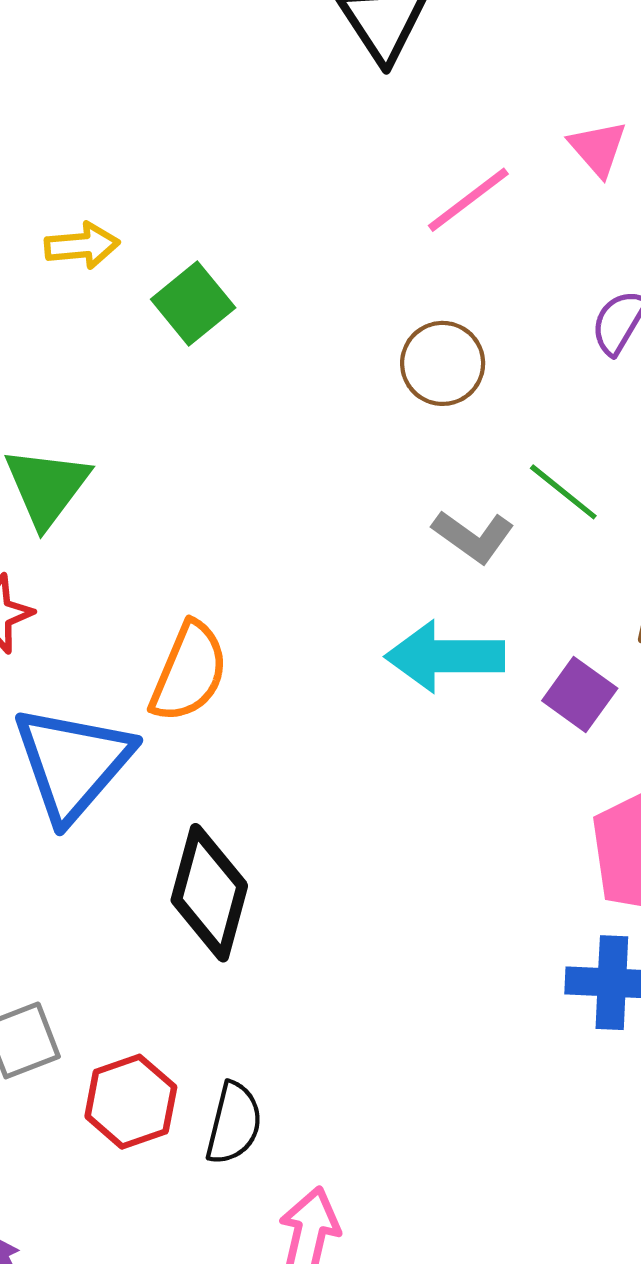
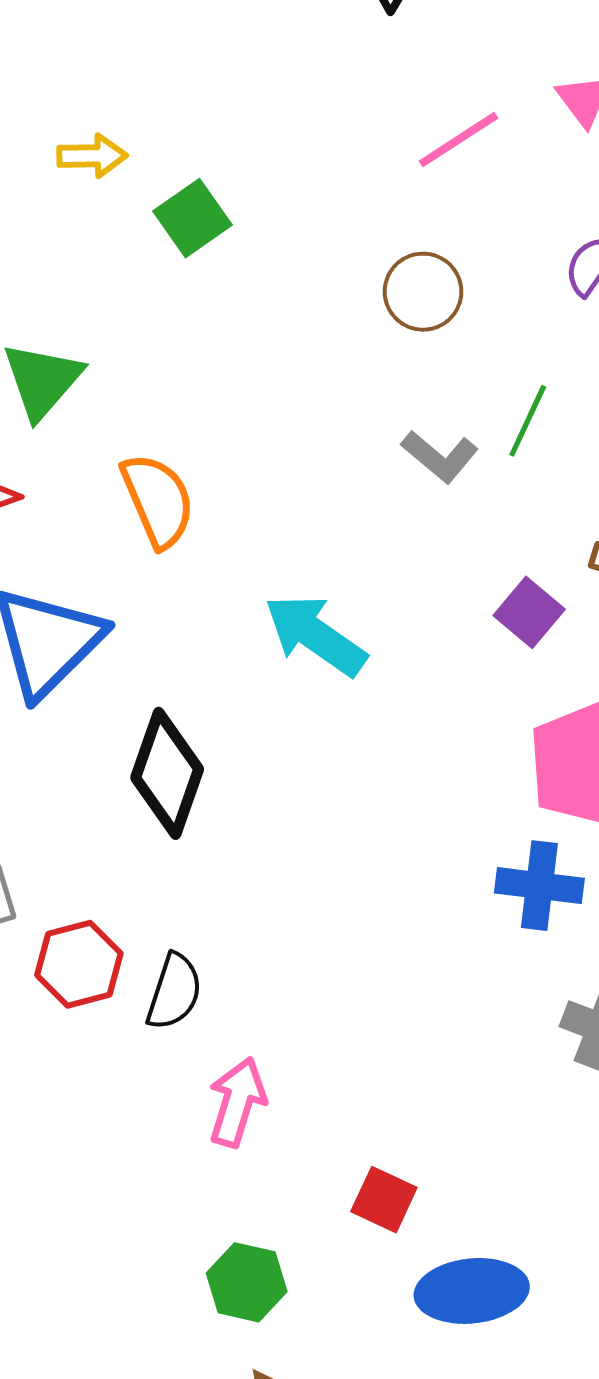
green line: (563, 492) -> (528, 421), turned 72
cyan arrow: (445, 656) -> (315, 635), moved, turned 31
orange semicircle: (189, 672) -> (158, 500), moved, turned -50

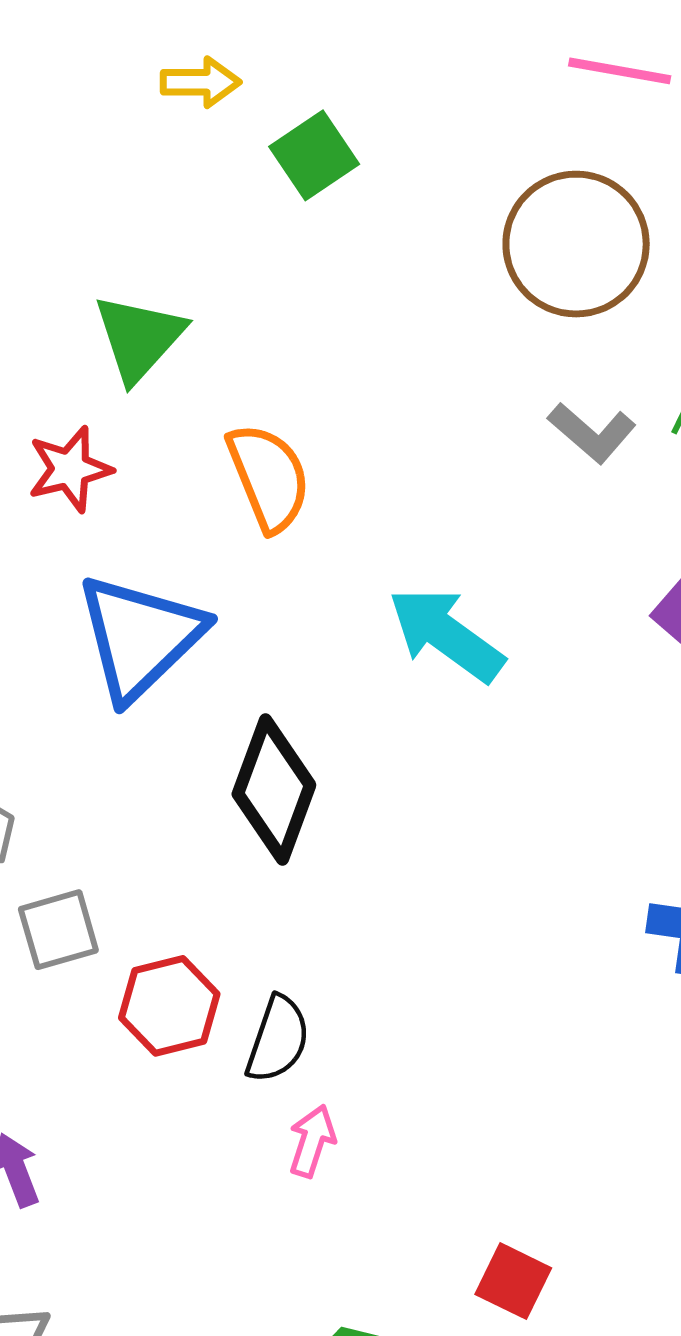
pink line: (459, 140) -> (620, 71), turned 42
brown circle: (423, 292) -> (576, 244), size x1.6
pink arrow: (237, 1102) -> (312, 1141), moved, size x0.7

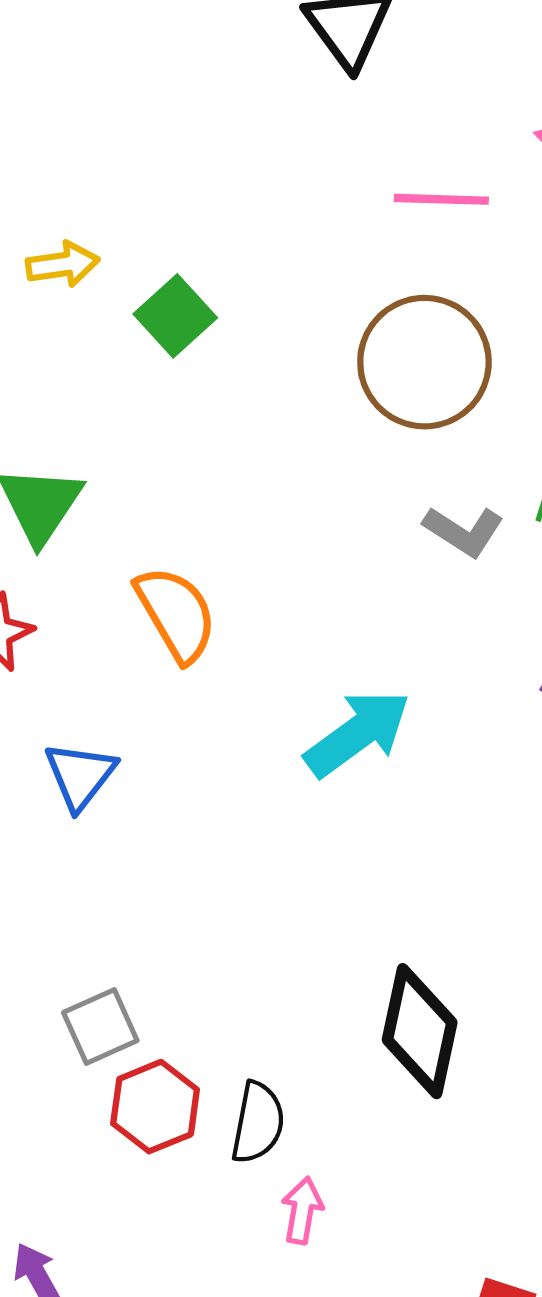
cyan arrow: (446, 634) -> (358, 733), turned 116
blue triangle: (140, 637) -> (80, 776), size x0.6
black diamond: (274, 790) -> (420, 1031), moved
gray square: (58, 930) -> (100, 1027), moved

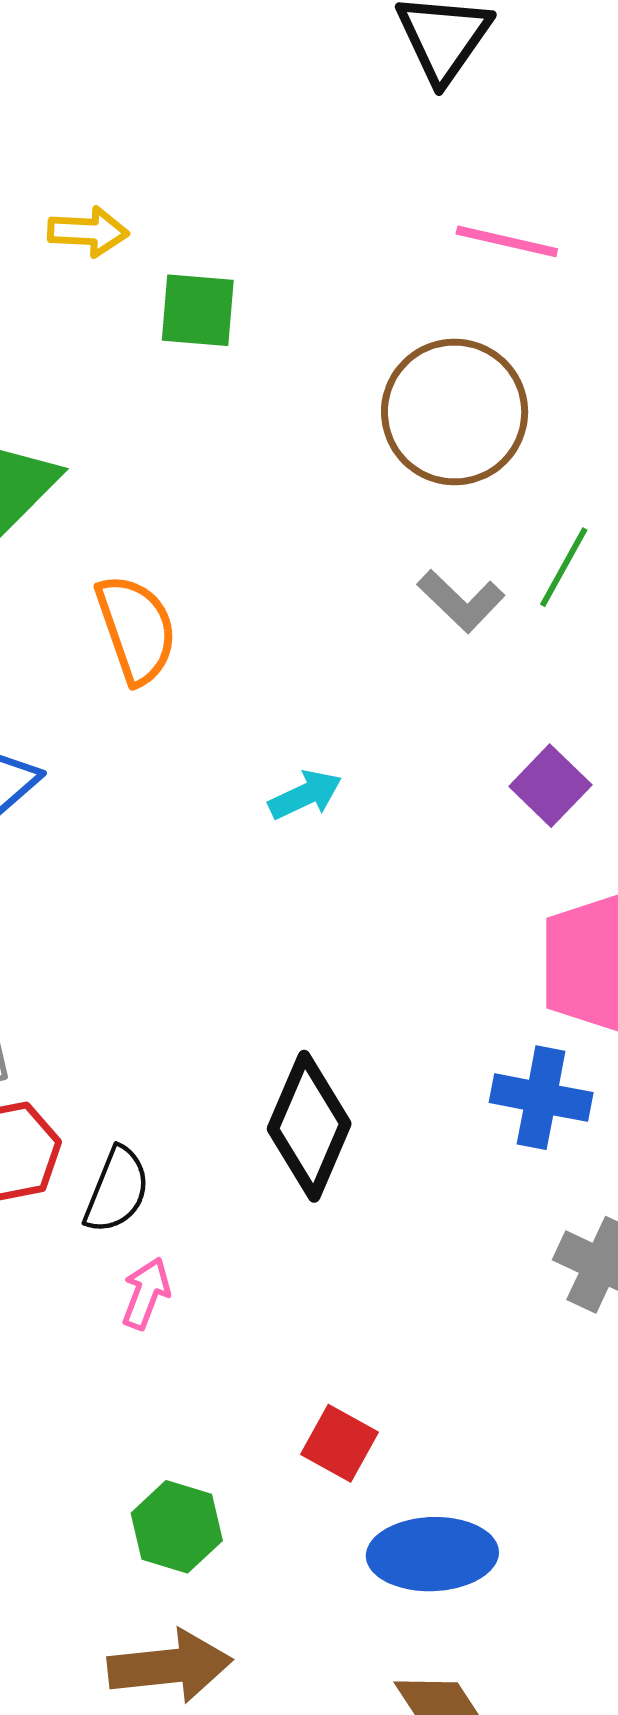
green square: (175, 316) -> (198, 310), turned 36
cyan arrow: (358, 733) -> (305, 795), size x0.6

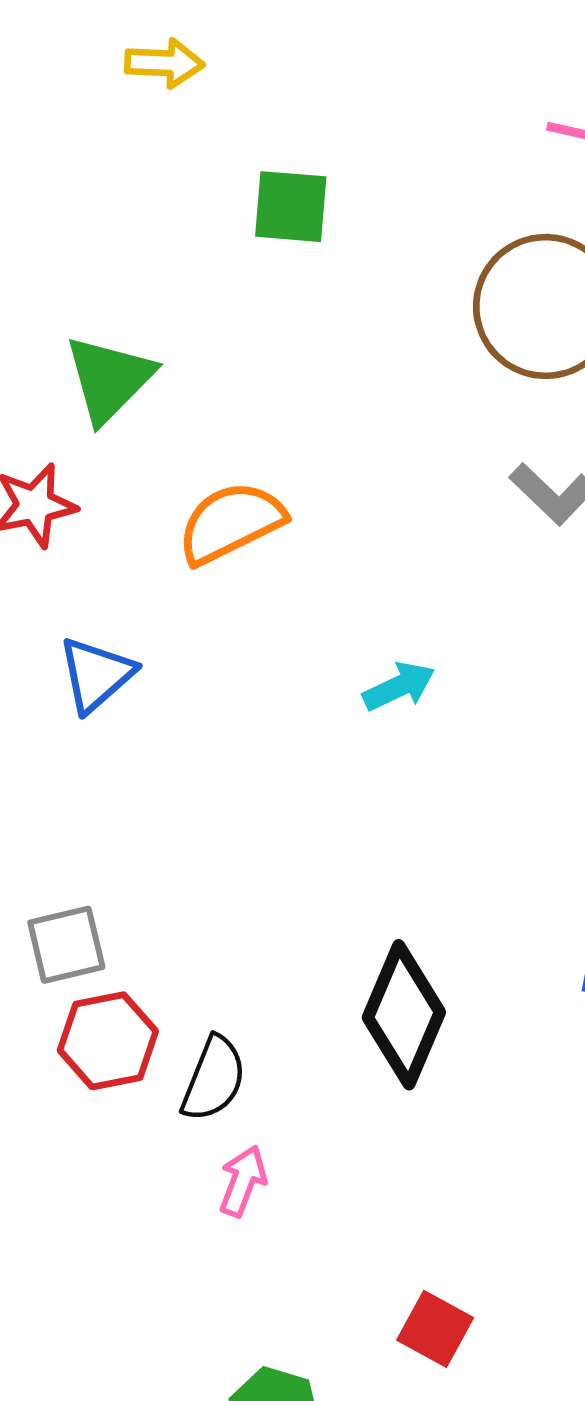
yellow arrow: (88, 232) -> (164, 63), moved
orange semicircle: (136, 629) -> (231, 523), turned -97

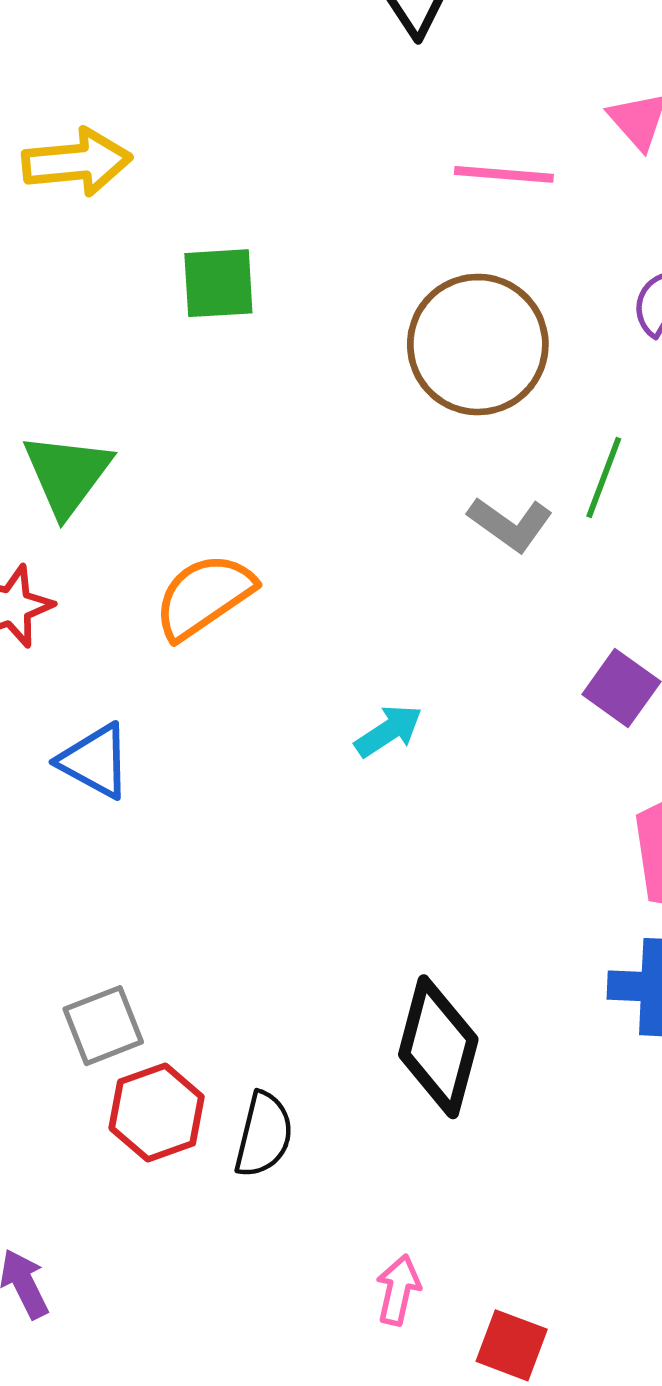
yellow arrow: (164, 63) -> (77, 162), size x1.4
blue triangle: (96, 675) -> (95, 761), turned -42
pink arrow: (243, 1181) -> (398, 1290), moved

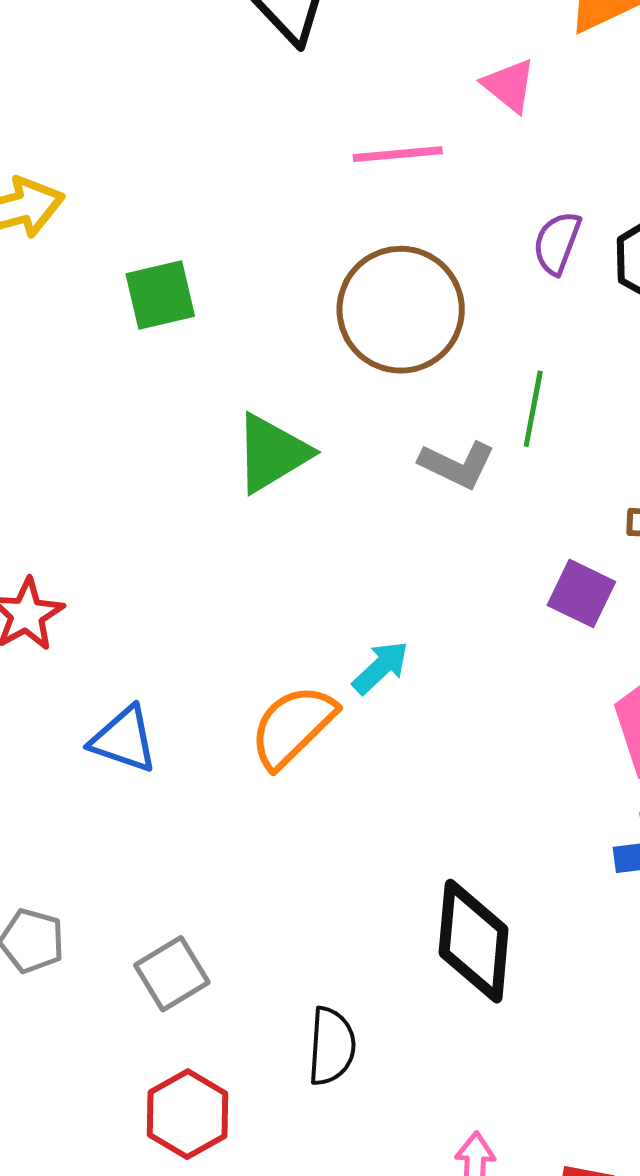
green triangle: (67, 474) -> (272, 453), moved, turned 32
orange semicircle: (204, 596) -> (293, 726), moved
red hexagon: (157, 1112) -> (188, 1114), moved

